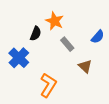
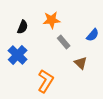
orange star: (55, 21) -> (52, 20), turned -30
black semicircle: (36, 34) -> (23, 27), moved

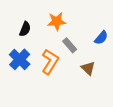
orange L-shape: (46, 81) -> (50, 62), moved

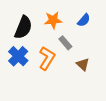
black semicircle: (25, 29) -> (23, 27), size x1.6
blue semicircle: (101, 38) -> (84, 20), moved

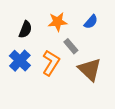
black semicircle: (23, 27) -> (25, 30), size x0.7
brown triangle: (83, 64) -> (90, 69), size x1.6

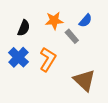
gray rectangle: (71, 46) -> (72, 36), moved
brown triangle: (90, 69) -> (84, 80), moved

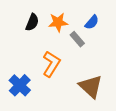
black semicircle: (24, 28) -> (32, 22), moved
blue cross: (18, 57) -> (20, 85), moved

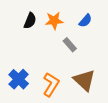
gray rectangle: (77, 39) -> (70, 45), moved
orange L-shape: (51, 64) -> (51, 84), moved

